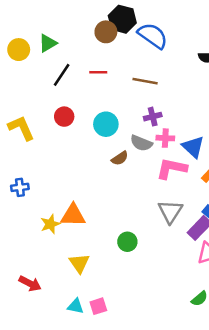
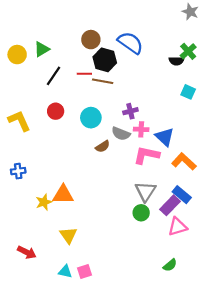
black hexagon: (122, 19) -> (105, 60), moved
brown line: (145, 81) -> (103, 81), moved
green circle: (127, 242) -> (141, 213), moved

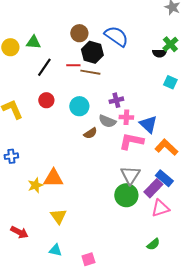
green triangle: (42, 49) -> (33, 42), turned 35
green circle: (141, 213) -> (126, 195), size x1.5
pink square: (84, 272) -> (88, 259), moved

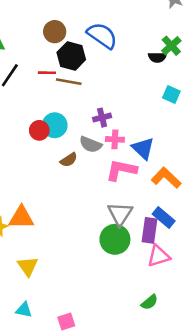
red circle: (46, 100) -> (39, 130), moved
purple rectangle: (153, 188) -> (150, 230), turned -36

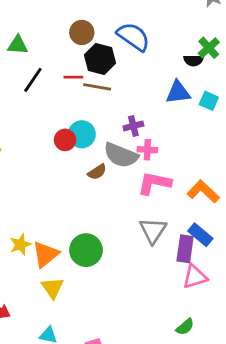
gray semicircle: (91, 144) -> (121, 155), size x1.4
blue triangle: (143, 148) -> (178, 92), moved, turned -50
orange triangle: (21, 218) -> (46, 254), moved, turned -40
green circle: (115, 239) -> (86, 250), moved

